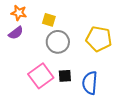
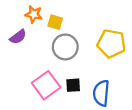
orange star: (19, 13) -> (34, 14), moved

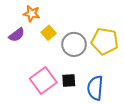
yellow square: (55, 22) -> (49, 33), moved, turned 32
gray circle: (65, 47) -> (74, 44), moved

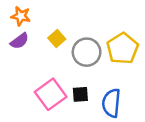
orange star: (32, 14) -> (21, 16), moved
yellow pentagon: (105, 41) -> (123, 48), turned 30

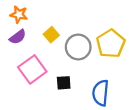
pink square: (51, 94) -> (32, 69), moved
black square: (80, 94) -> (64, 83), moved

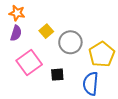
purple semicircle: (18, 37) -> (16, 33), turned -35
yellow pentagon: (111, 44) -> (102, 54), moved

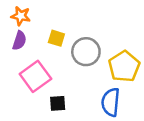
yellow square: (46, 31) -> (56, 38), turned -32
black square: (57, 75) -> (58, 103), moved

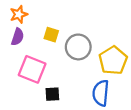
orange star: (21, 16) -> (19, 14), turned -30
pink square: (35, 76) -> (32, 69), turned -32

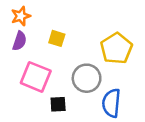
gray circle: (78, 47) -> (87, 78), moved
yellow pentagon: (113, 60) -> (116, 48), moved

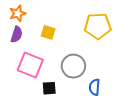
yellow pentagon: (116, 48) -> (98, 26), moved, turned 30
blue semicircle: (111, 103) -> (94, 87), size x0.7

